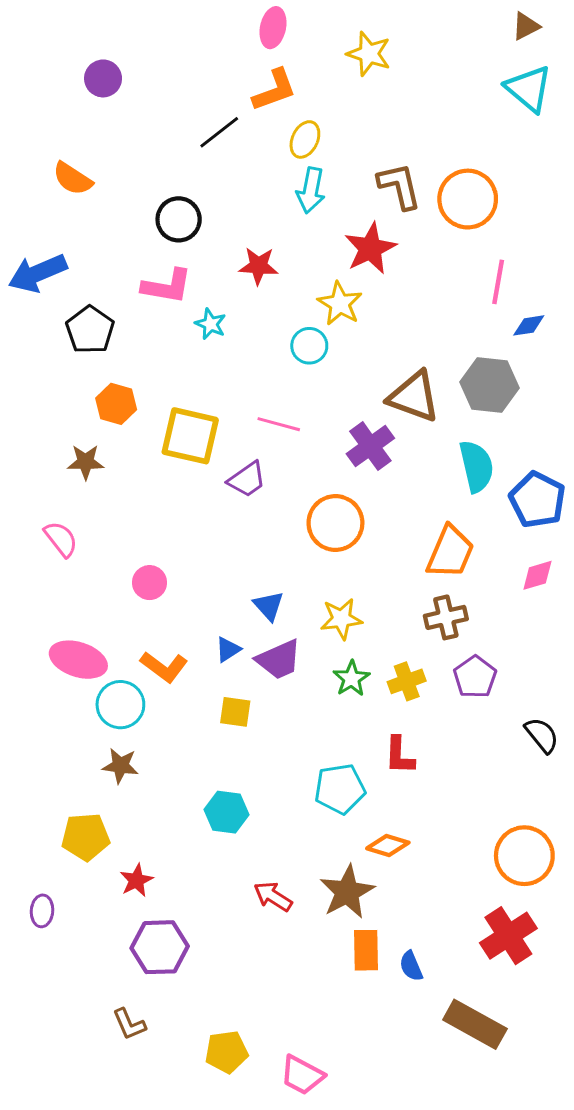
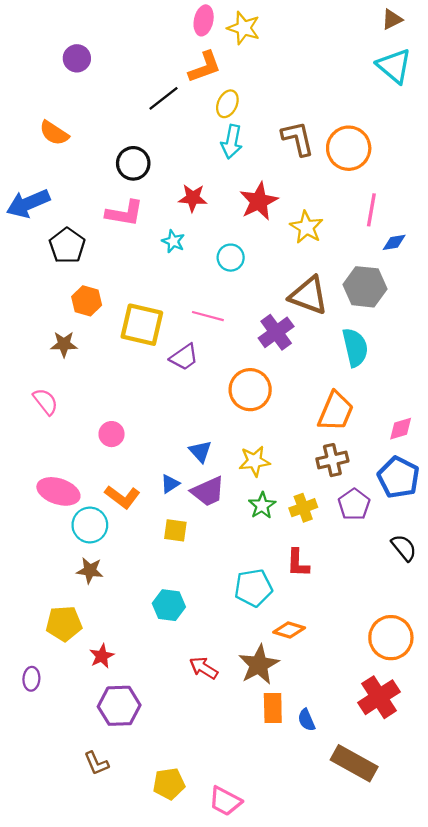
yellow star: (369, 54) -> (244, 28), moved
red star: (370, 248) -> (259, 201), moved
yellow star: (340, 304) -> (306, 227), moved
cyan star: (211, 324) -> (173, 241), moved
blue pentagon: (537, 500) -> (398, 477), moved

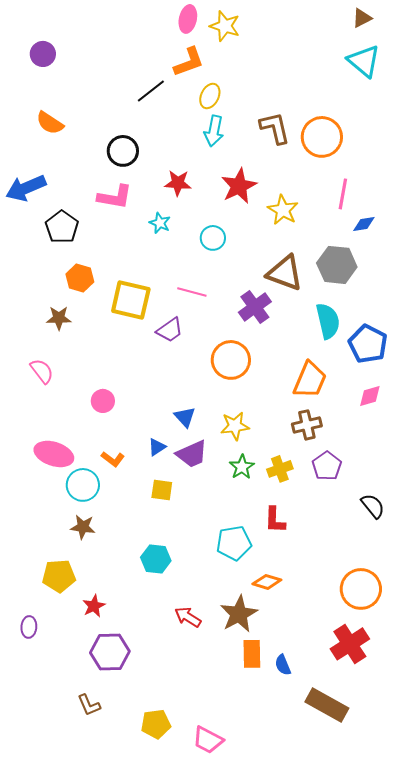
purple circle: (77, 58) -> (43, 54), moved
blue pentagon: (398, 477) -> (368, 344), moved
orange L-shape: (122, 497) -> (113, 459), size x0.7

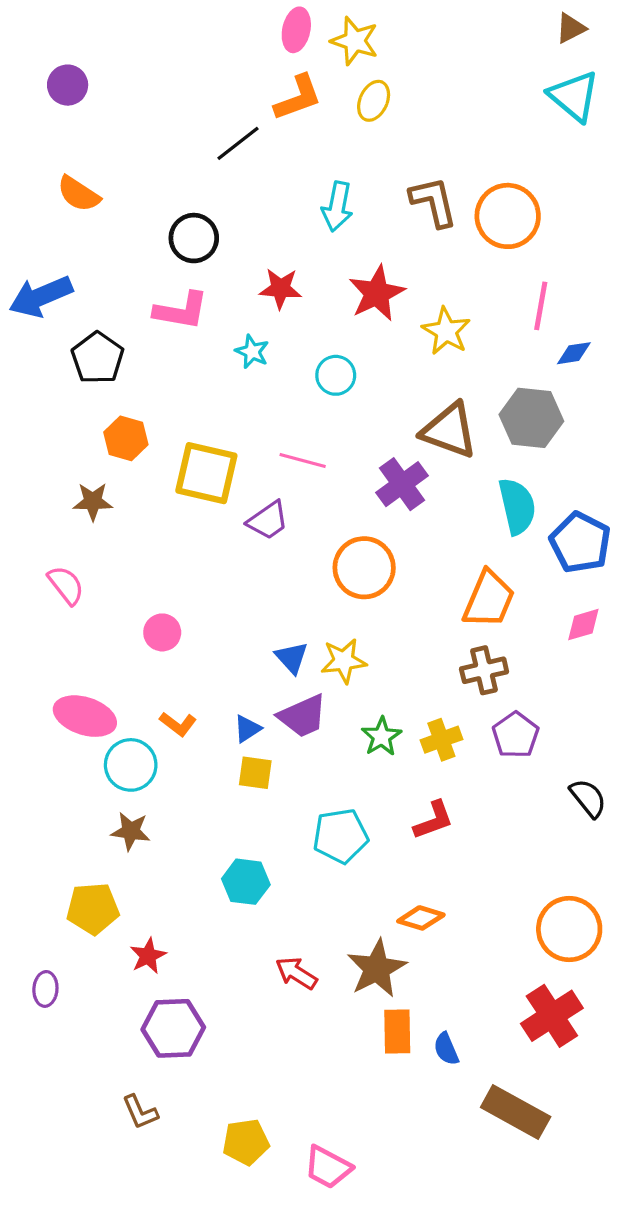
yellow ellipse: (210, 96) -> (374, 101), moved
yellow star: (235, 426) -> (344, 661), moved
blue triangle: (157, 447) -> (247, 729), moved
red L-shape: (275, 520) -> (434, 820), turned -112
cyan pentagon: (234, 543) -> (340, 836), moved

